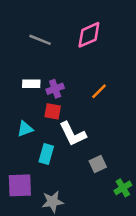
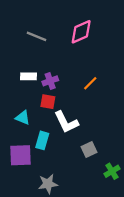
cyan triangle: (25, 129) -> (23, 118), turned 42
purple square: (20, 185) -> (21, 155), moved

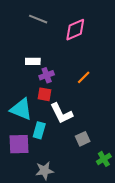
gray line: (37, 36) -> (38, 19), moved
white rectangle: (29, 76) -> (33, 61), moved
cyan triangle: (23, 118) -> (21, 109), size x1.6

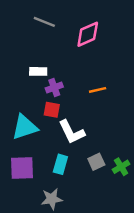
orange line: (84, 77) -> (98, 90), turned 32
cyan triangle: (21, 109) -> (25, 127), turned -40
cyan rectangle: (39, 130) -> (60, 164), moved
green cross: (104, 159) -> (121, 167), moved

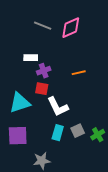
gray line: (44, 22) -> (43, 26), moved
cyan rectangle: (60, 164) -> (58, 133), moved

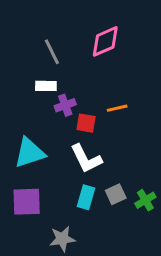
gray line: (43, 26) -> (52, 52), moved, turned 42
red square: (42, 89) -> (86, 123), moved

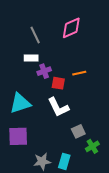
cyan rectangle: (86, 197) -> (64, 161), moved
green cross: (145, 200) -> (92, 146), moved

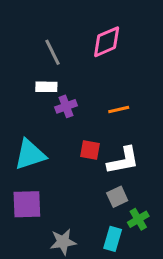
red square: (58, 83) -> (90, 150), moved
white L-shape: (58, 107) -> (123, 161), moved, turned -75
cyan rectangle: (64, 161) -> (113, 239), moved

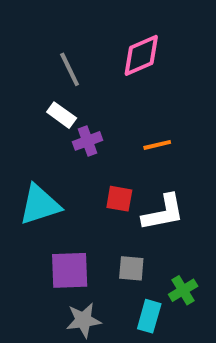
white rectangle: (46, 87) -> (62, 115), turned 35
gray square: (117, 197) -> (131, 268), moved, turned 30
purple square: (27, 204) -> (70, 270), moved

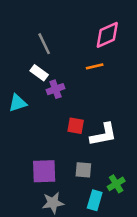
pink diamond: (141, 55) -> (107, 35), moved
orange line: (157, 145) -> (95, 66), moved
cyan triangle: (40, 205) -> (18, 103), moved, size x0.7

